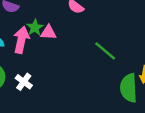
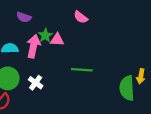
green line: (105, 51) -> (82, 70), moved, turned -36

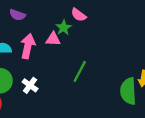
green star: (45, 35) -> (64, 28), moved
green line: (82, 70) -> (80, 71), turned -66

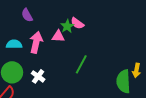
purple semicircle: (17, 15) -> (27, 15), turned 40
pink semicircle: (79, 15) -> (77, 23), moved

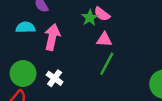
pink triangle: (58, 36) -> (104, 40), moved
cyan semicircle: (14, 44) -> (25, 27), moved

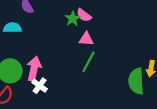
pink arrow: (52, 37) -> (34, 69), moved
white cross: (55, 78) -> (40, 86), moved

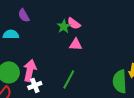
green line: (88, 62) -> (69, 79), moved
white cross: (40, 86) -> (35, 85), turned 32

